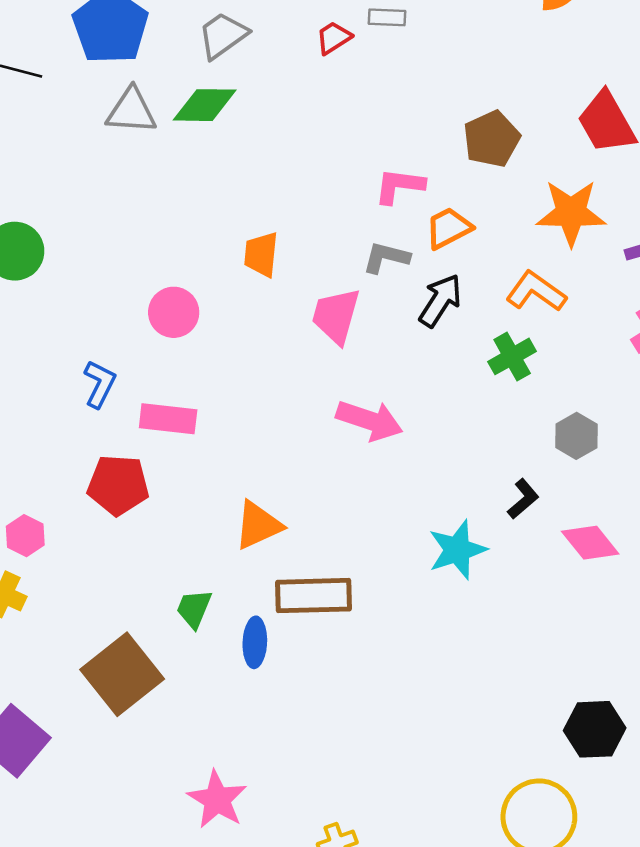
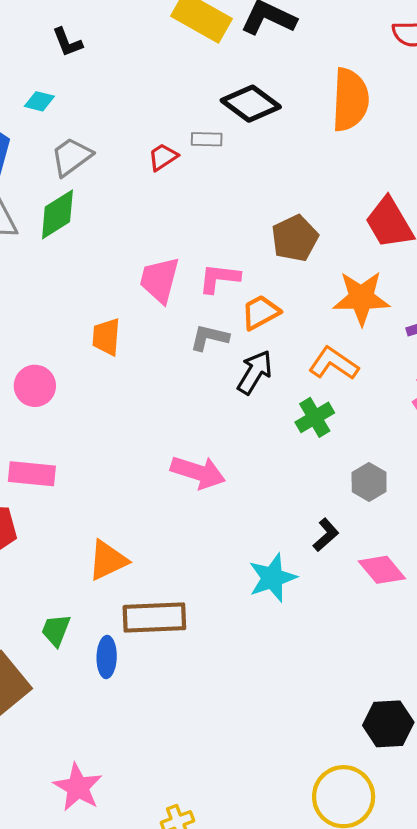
green diamond: (205, 105) -> (57, 214), turned -32
pink trapezoid: (336, 316) -> (159, 280), moved

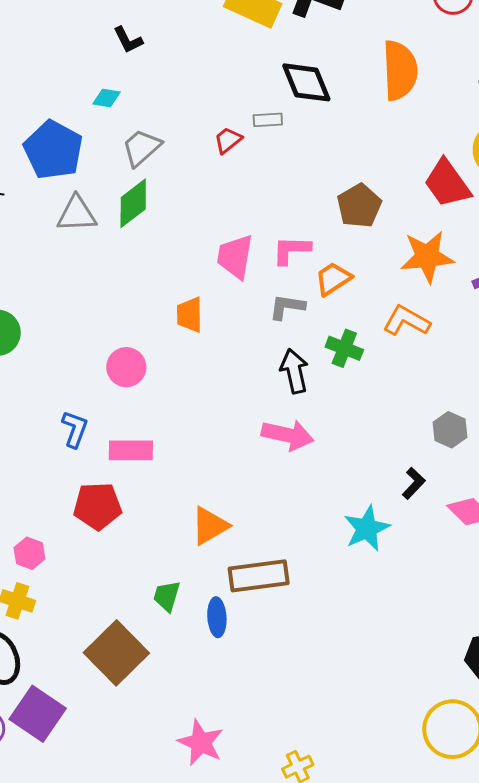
black diamond: (251, 104) -> (306, 82), turned 36
black arrow: (255, 372) -> (294, 371), moved, turned -39
green cross: (315, 417) -> (344, 348), moved, turned -33

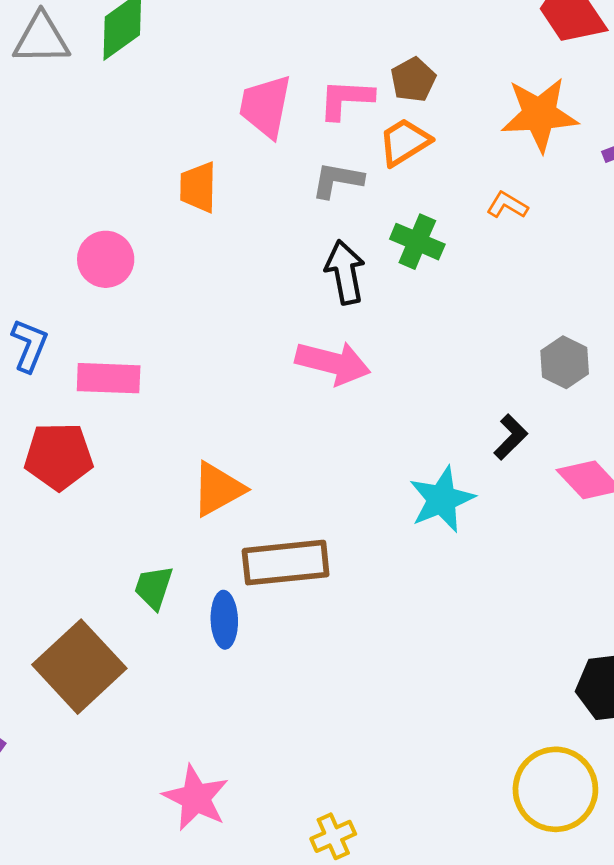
brown pentagon: (359, 206) -> (413, 80), moved, size x0.7
orange L-shape: (406, 321) -> (507, 205), size x0.6

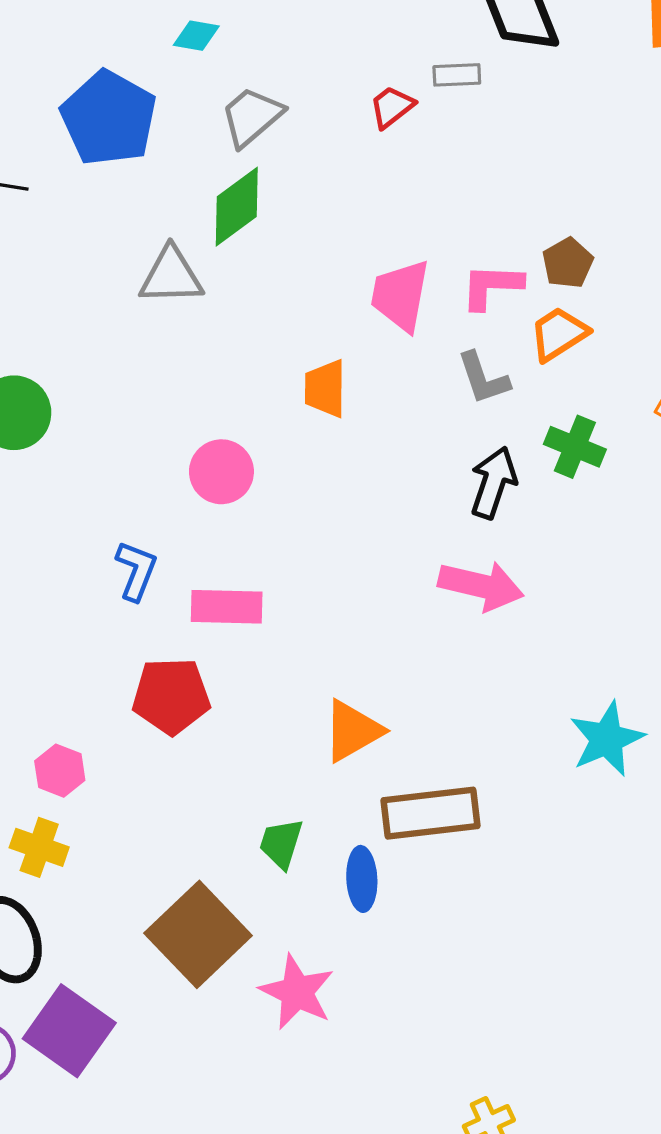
gray triangle: (41, 39) -> (171, 276), moved
gray L-shape: (337, 180) -> (483, 378), turned -118
black arrow: (345, 272) -> (493, 483), turned 30
pink star: (196, 798) -> (297, 992), moved

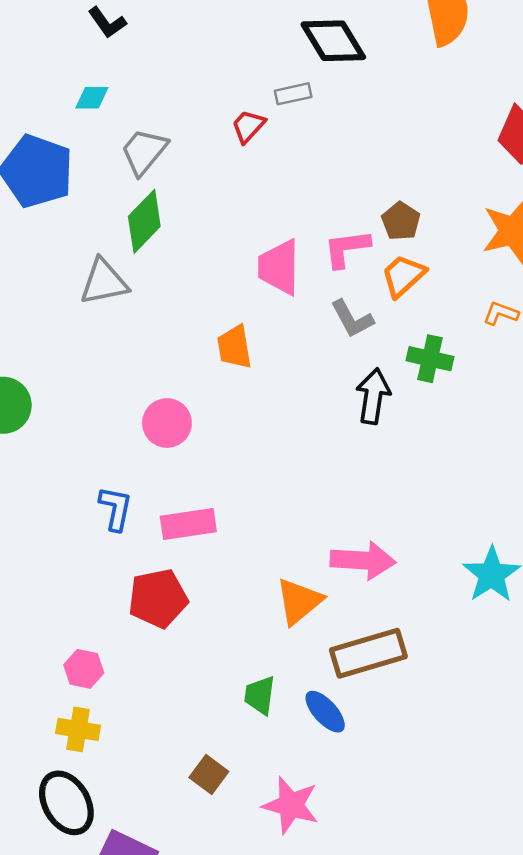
pink arrow: (481, 586) -> (363, 560), moved
blue ellipse: (362, 879) -> (325, 712), turned -30
brown square: (198, 934) -> (209, 774), size x0.5

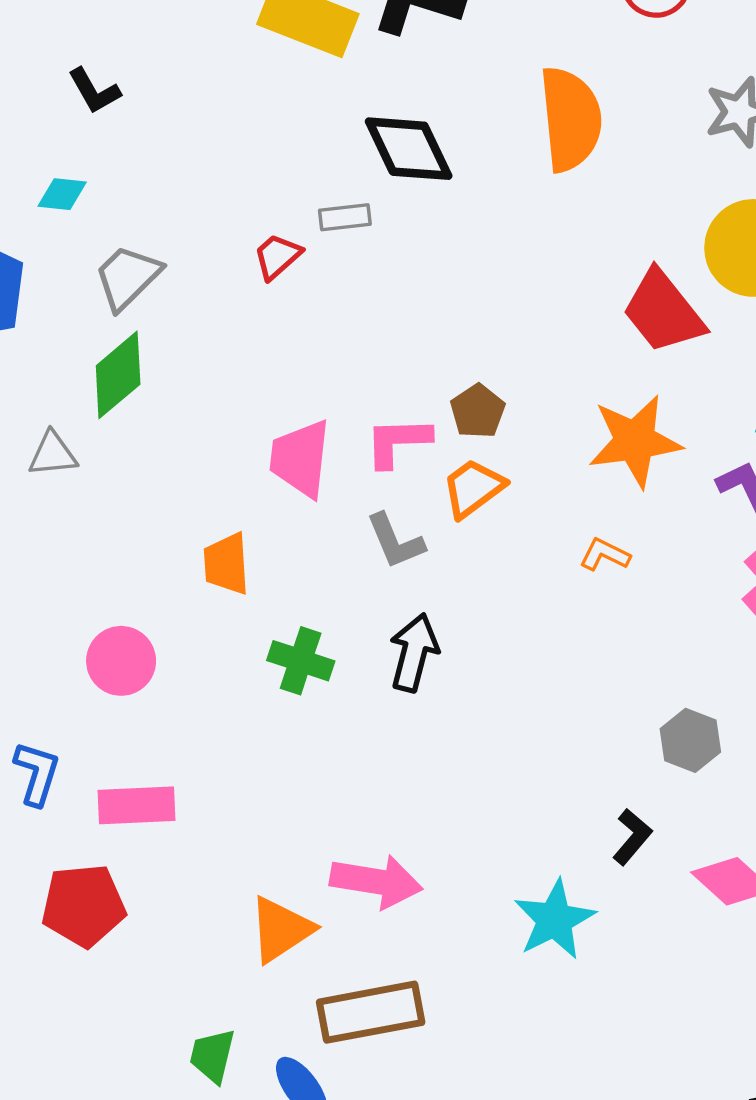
gray triangle: (104, 282) -> (53, 454), size x0.7
green cross: (430, 359) -> (301, 661), moved

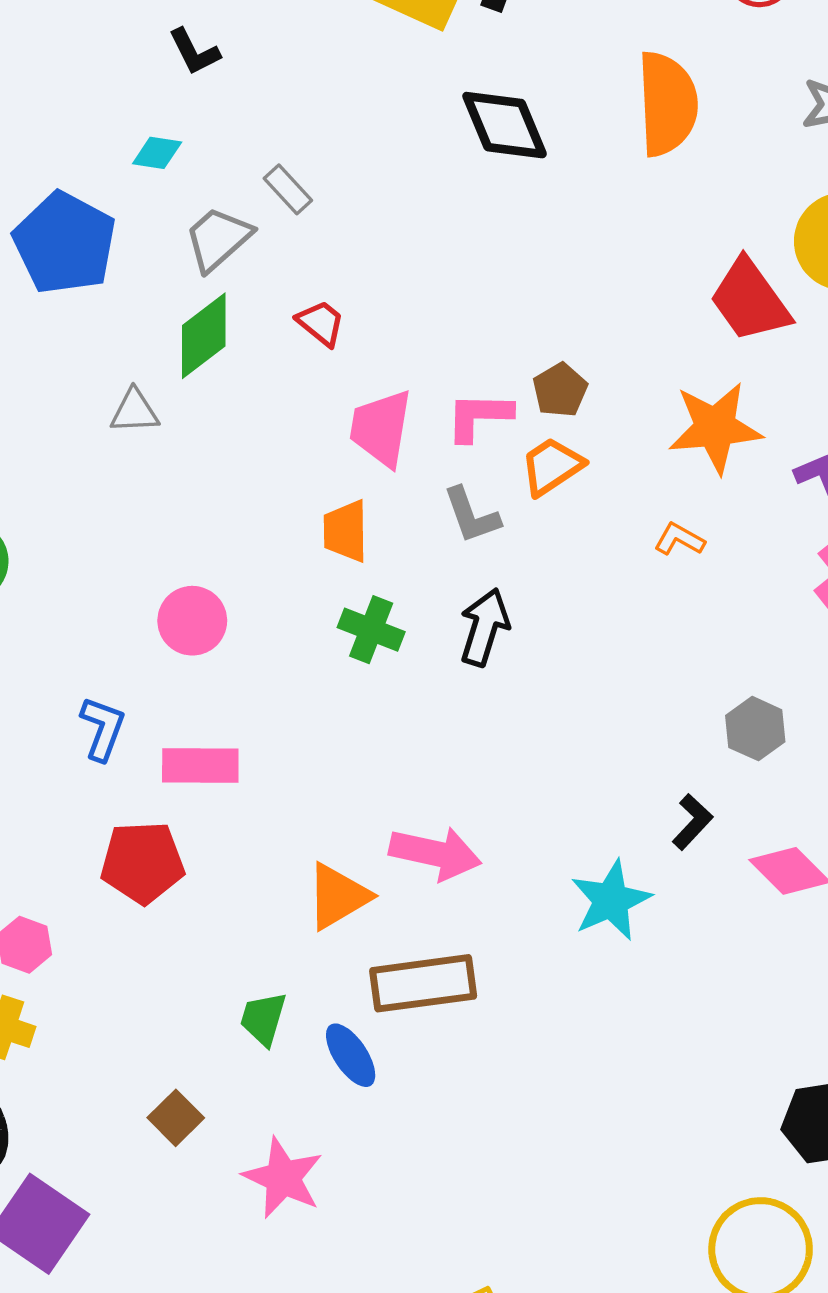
gray rectangle: (345, 217) -> (288, 189), moved, turned 51
red trapezoid: (277, 256) -> (321, 323), moved, turned 78
orange trapezoid: (226, 564) -> (346, 531), moved

